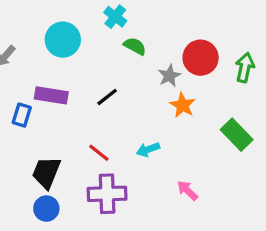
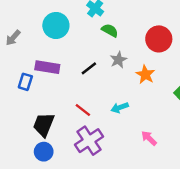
gray star: (169, 76) -> (118, 60), moved
purple cross: (107, 194) -> (89, 141), turned -32

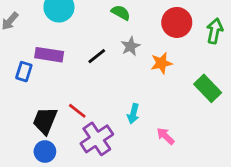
orange star: (145, 74) -> (161, 63), turned 30
cyan arrow: (120, 108) -> (133, 114), moved, turned -56
red line: (83, 110) -> (77, 111), moved

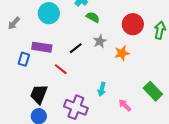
green rectangle: (208, 88) -> (153, 91), moved
red line: (77, 111) -> (61, 69), moved
purple cross: (97, 139) -> (76, 107), turned -35

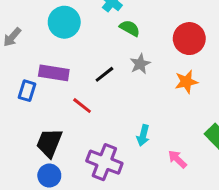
orange star: (122, 53) -> (186, 82), moved

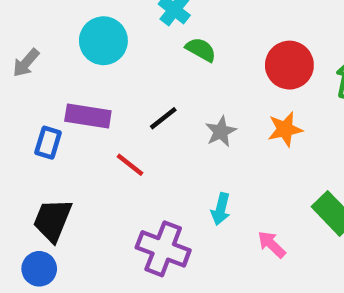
gray star: (140, 64) -> (221, 132), moved
black trapezoid: (49, 143) -> (52, 220), moved
blue circle: (49, 176) -> (39, 269), moved

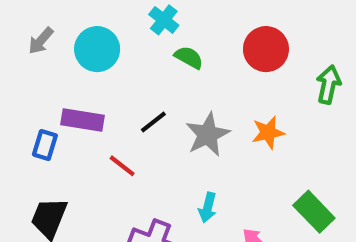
gray arrow: (26, 63) -> (41, 41), moved
red circle: (289, 65) -> (266, 49), moved
gray star: (221, 132) -> (208, 135), size x1.5

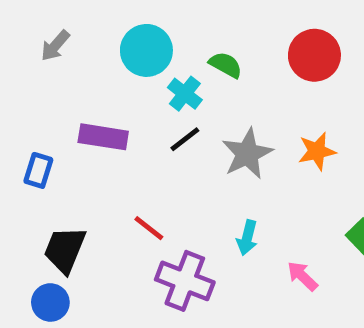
cyan cross: (164, 20) -> (185, 94), moved
cyan circle: (97, 49) -> (146, 50), moved
blue rectangle: (45, 145) -> (38, 170), moved
red line: (122, 166) -> (149, 228), moved

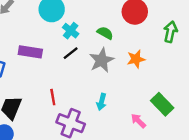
green semicircle: (226, 65) -> (105, 33), moved
red line: (149, 228) -> (53, 97), turned 42
pink arrow: (302, 276) -> (138, 121), moved

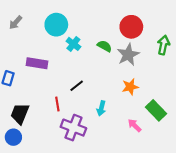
black line: (71, 53) -> (77, 86), moved
orange star: (136, 59) -> (130, 87), moved
gray star: (102, 60) -> (128, 55), moved

